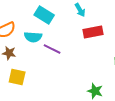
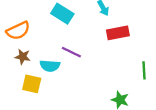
cyan semicircle: (33, 37) -> (50, 66), moved

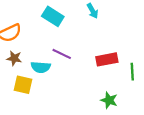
red rectangle: (118, 33) -> (107, 59), moved

